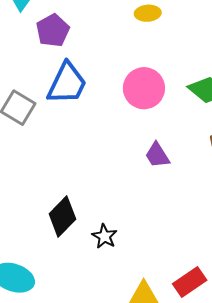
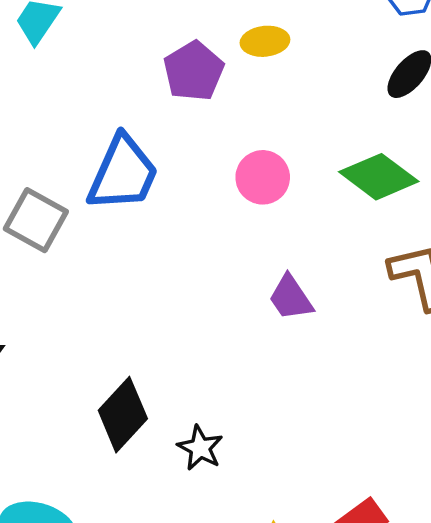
purple pentagon: (53, 31) -> (194, 71), moved
pink circle: (144, 88) -> (263, 177), size x0.7

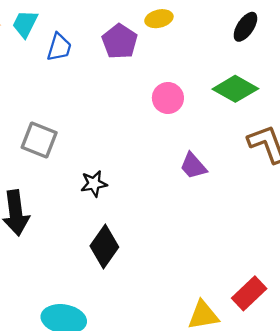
blue trapezoid: (123, 173) -> (59, 47), moved, size x0.6
black star: (200, 448) -> (94, 184), moved, turned -30

